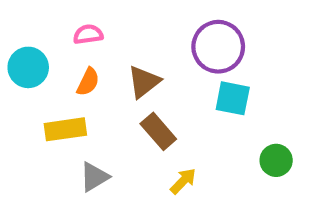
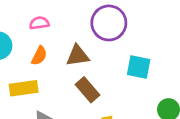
purple circle: (218, 47) -> (109, 23), moved
brown triangle: (144, 82) -> (78, 56), turned 30

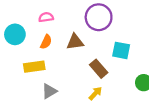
brown rectangle: (88, 90) -> (99, 69), moved

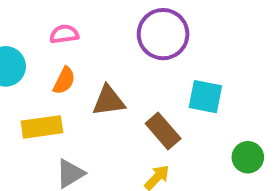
brown triangle: (75, 42) -> (109, 101), moved

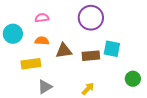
orange semicircle: (64, 81) -> (42, 41), turned -112
brown rectangle: (163, 131) -> (91, 56), moved, turned -54

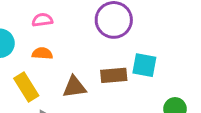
brown triangle: (64, 51) -> (74, 87), moved
yellow rectangle: (31, 64) -> (26, 87), turned 66

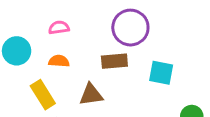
brown rectangle: (114, 75) -> (114, 61), moved

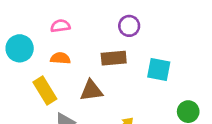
purple circle: (130, 28) -> (129, 26), size x0.6

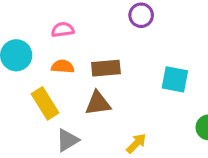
purple circle: (129, 26) -> (141, 15), moved
brown rectangle: (114, 58) -> (106, 68), moved

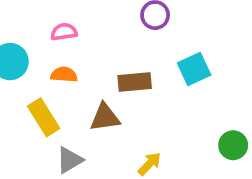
brown rectangle: (106, 68) -> (135, 82), moved
cyan square: (175, 79) -> (194, 69), moved, turned -36

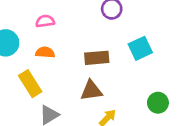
brown triangle: (105, 117) -> (91, 90), moved
green circle: (233, 145) -> (158, 103), moved

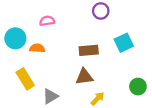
orange semicircle: (45, 52) -> (37, 48), moved
yellow rectangle: (30, 84) -> (25, 79), moved

